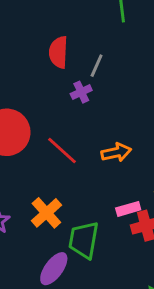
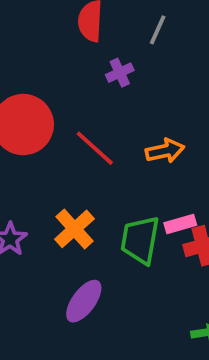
gray line: (97, 66) -> (158, 30), moved
green trapezoid: (84, 240) -> (140, 240), moved

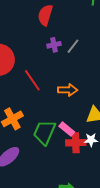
gray line: (158, 30) -> (73, 46), moved
pink rectangle: (180, 224) -> (67, 129), turned 42

